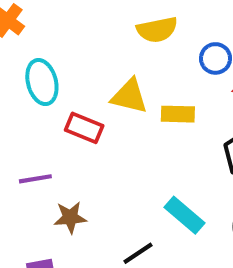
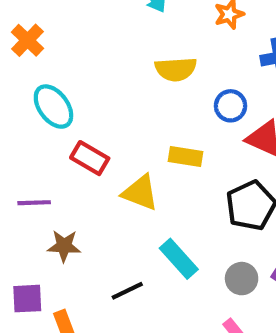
cyan ellipse: (42, 82) -> (53, 107), turned -30
yellow triangle: (129, 96) -> (140, 193), moved

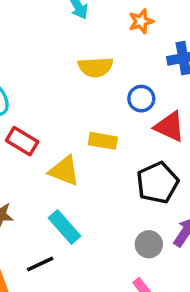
cyan rectangle: (179, 259) -> (65, 227), moved
black line: (127, 291) -> (40, 264), moved

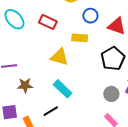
blue circle: (141, 99) -> (90, 16), moved
red rectangle: (22, 141) -> (48, 22), moved

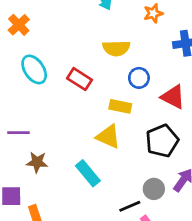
yellow triangle: (59, 57) -> (108, 137), moved
black line: (51, 111) -> (130, 206), moved

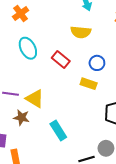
yellow semicircle: (116, 48) -> (81, 32), moved
blue circle: (139, 78) -> (97, 63), moved
yellow triangle: (108, 137) -> (35, 99), moved

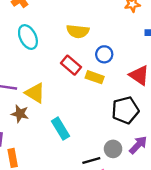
yellow semicircle: (81, 32) -> (78, 31), moved
red rectangle: (61, 60) -> (71, 65), moved

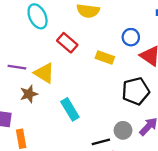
blue circle: (104, 54) -> (131, 37), moved
red rectangle: (71, 65) -> (67, 43), moved
brown star: (20, 114) -> (29, 94), turned -30

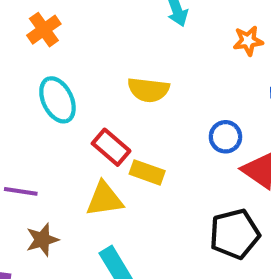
yellow rectangle: (105, 57) -> (147, 172), moved
yellow triangle: (44, 73) -> (104, 199), moved, turned -40

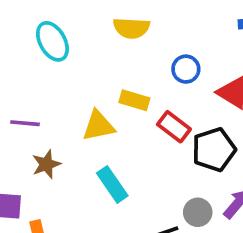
blue circle: (225, 137) -> (186, 69), moved
red rectangle: (111, 147) -> (174, 127), moved

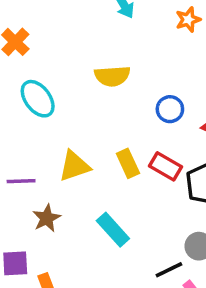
yellow rectangle: (134, 100) -> (128, 163), moved, turned 56
yellow triangle: (98, 126) -> (74, 166), moved

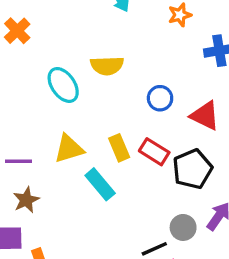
cyan ellipse: (38, 99) -> (63, 85), moved
brown star: (47, 218) -> (26, 200), moved
cyan rectangle: (113, 230) -> (100, 184), moved

